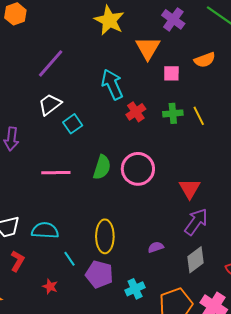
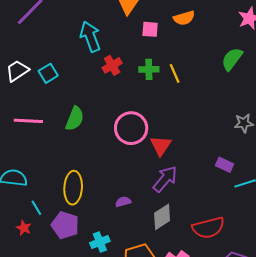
white trapezoid: (50, 104) -> (17, 71), moved
pink circle: (138, 169) -> (131, 128), moved
red star: (50, 286) -> (24, 228), moved

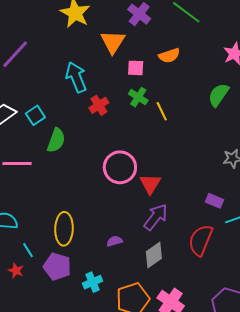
green cross: (149, 69) -> (138, 97), moved, turned 36
green semicircle: (75, 119) -> (56, 140), moved
red semicircle: (208, 228) -> (201, 240), moved, turned 128

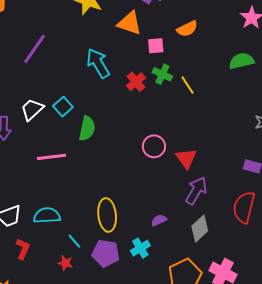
orange triangle: (113, 42) -> (129, 23), turned -36
green semicircle: (218, 95) -> (241, 61), turned 50
red cross: (99, 105) -> (136, 82), moved
pink circle: (120, 167) -> (154, 146), size x0.7
cyan cross: (93, 282) -> (140, 248), moved

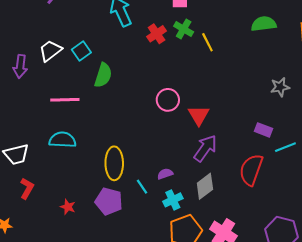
cyan semicircle: (47, 216) -> (62, 140), moved
cyan line: (74, 241) -> (142, 187), moved
cyan cross: (140, 248) -> (173, 200), moved

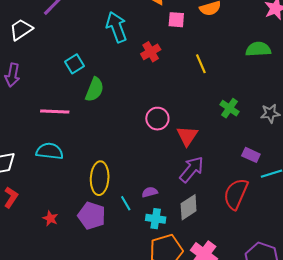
green cross: (184, 29) -> (230, 108), moved
white trapezoid: (50, 51) -> (21, 30), moved
cyan cross: (173, 200) -> (156, 219), turned 30

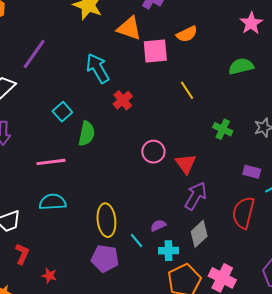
pink square: (176, 20) -> (155, 51), size x1.5
red cross: (151, 52) -> (123, 100), moved
red star: (50, 218) -> (49, 276), moved

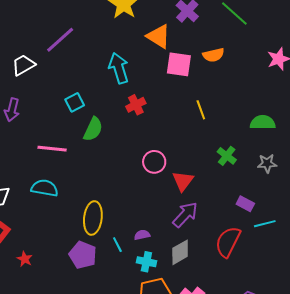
green semicircle: (241, 66) -> (263, 122), moved

